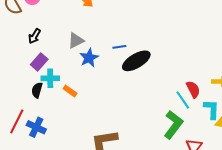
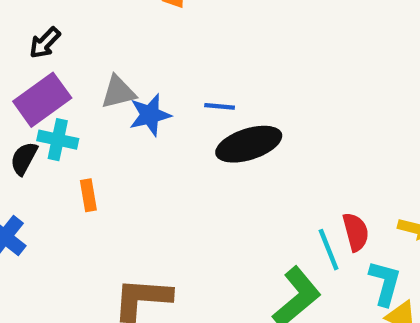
gray triangle: (76, 41) -> (118, 92), moved
purple rectangle: (39, 62) -> (42, 100), size x1.4
orange rectangle: (70, 91) -> (88, 195), moved, turned 32

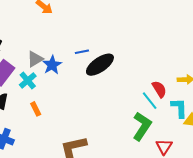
cyan cross: (58, 140) -> (28, 80), moved, turned -36

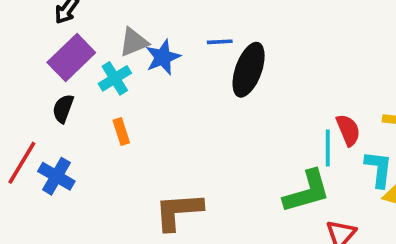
black ellipse: (100, 65) -> (249, 70), turned -44
cyan line: (150, 101) -> (328, 148), turned 30
green L-shape: (142, 126) -> (307, 192), turned 32

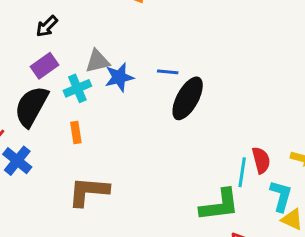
purple rectangle: (71, 57) -> (45, 66), size x0.7
black semicircle: (63, 109) -> (31, 106), size x1.8
brown L-shape: (178, 211) -> (89, 191), moved

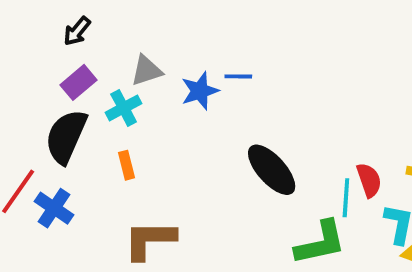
blue star: (119, 77) -> (200, 91), moved
black ellipse: (188, 98) -> (272, 170), moved, turned -66

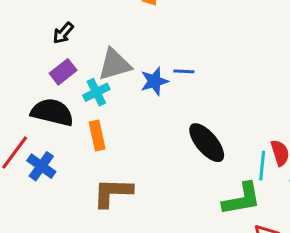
gray triangle: (146, 71) -> (115, 65), size x1.4
black semicircle: (66, 136) -> (52, 112), turned 78
orange rectangle: (126, 165) -> (97, 136), size x1.4

